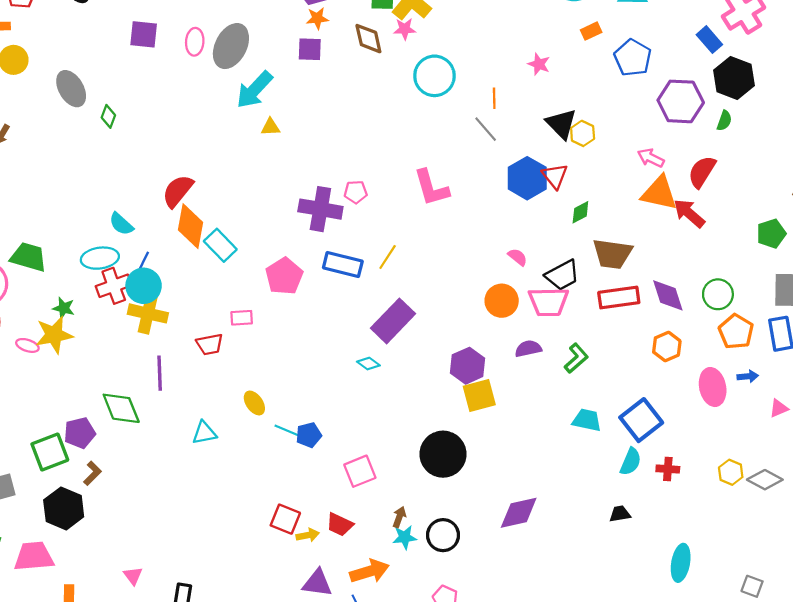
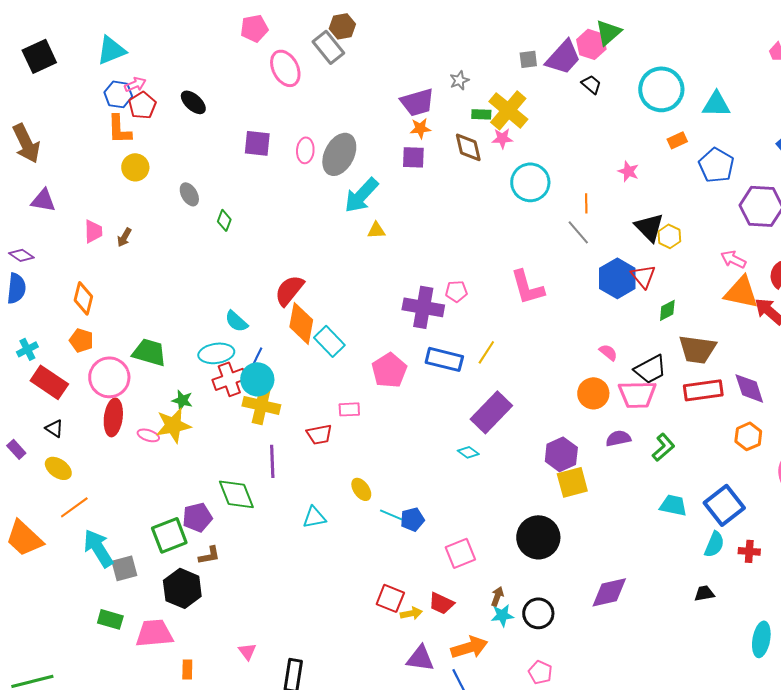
gray ellipse: (71, 89) -> (189, 194), size x0.7
brown L-shape: (92, 473) -> (209, 555), turned 35

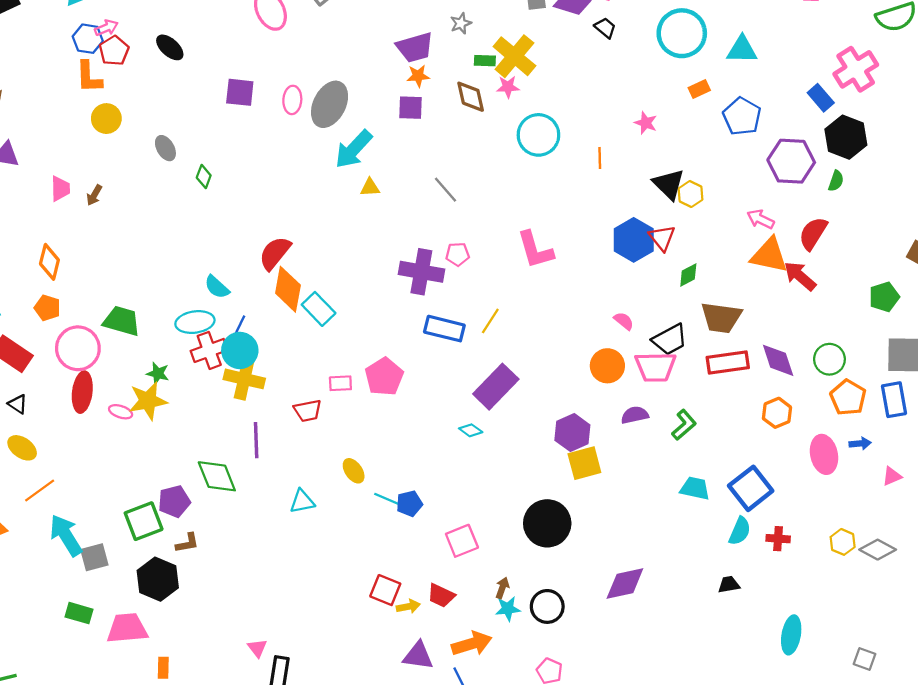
gray line: (578, 232) -> (445, 190), moved
pink pentagon: (389, 370) -> (384, 377), moved
pink triangle: (247, 651) -> (257, 648), moved

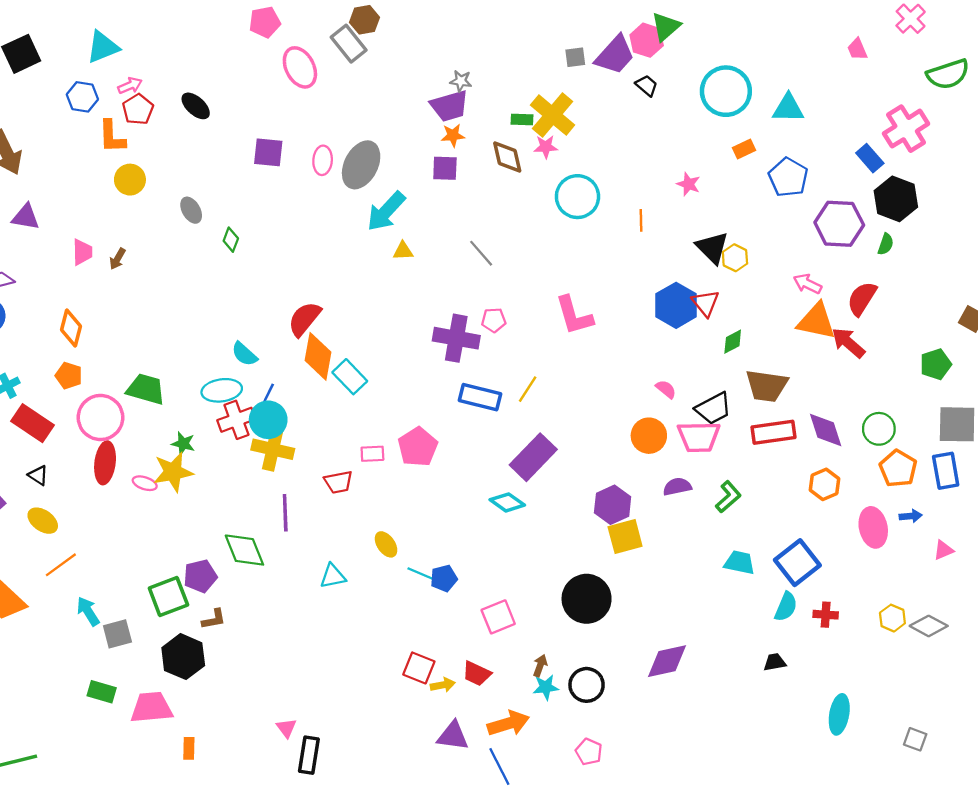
gray star: (461, 23) -> (461, 81), moved, turned 30
blue hexagon: (88, 39) -> (82, 97), moved
cyan diamond: (471, 430) -> (507, 502), size x1.4
cyan arrow: (66, 535) -> (88, 611), size x0.7

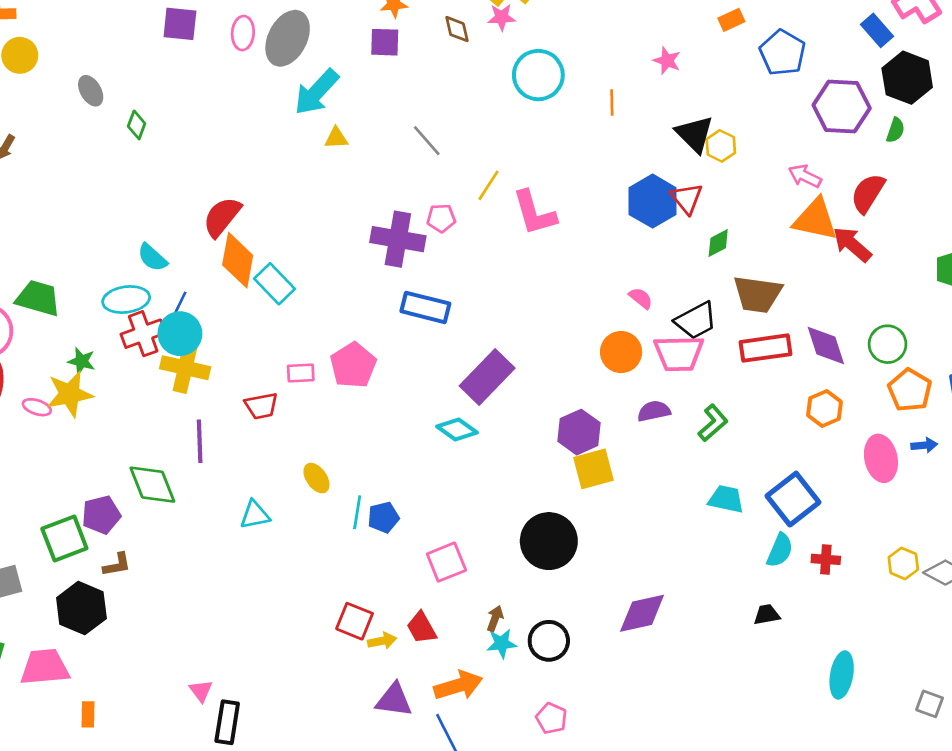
brown diamond: (507, 157) -> (457, 29), size x0.7
yellow line: (528, 389) -> (488, 185), moved
cyan line: (421, 574) -> (357, 512), turned 76
red trapezoid: (477, 674) -> (421, 628), turned 36

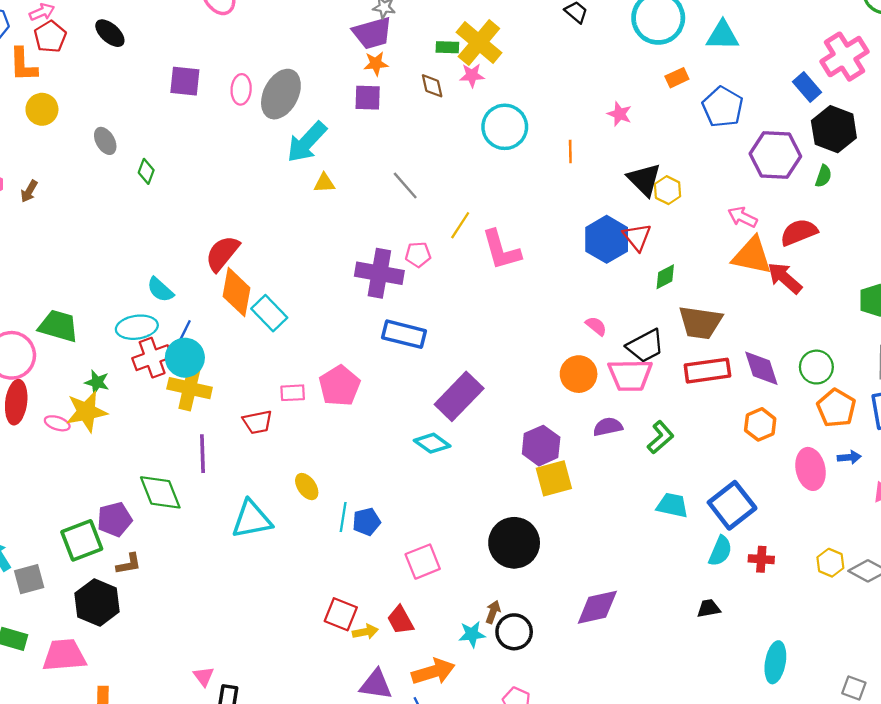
red semicircle: (868, 193) -> (799, 232), turned 36
cyan triangle: (255, 515) -> (252, 519), size x1.5
brown arrow: (495, 619) -> (493, 612), moved

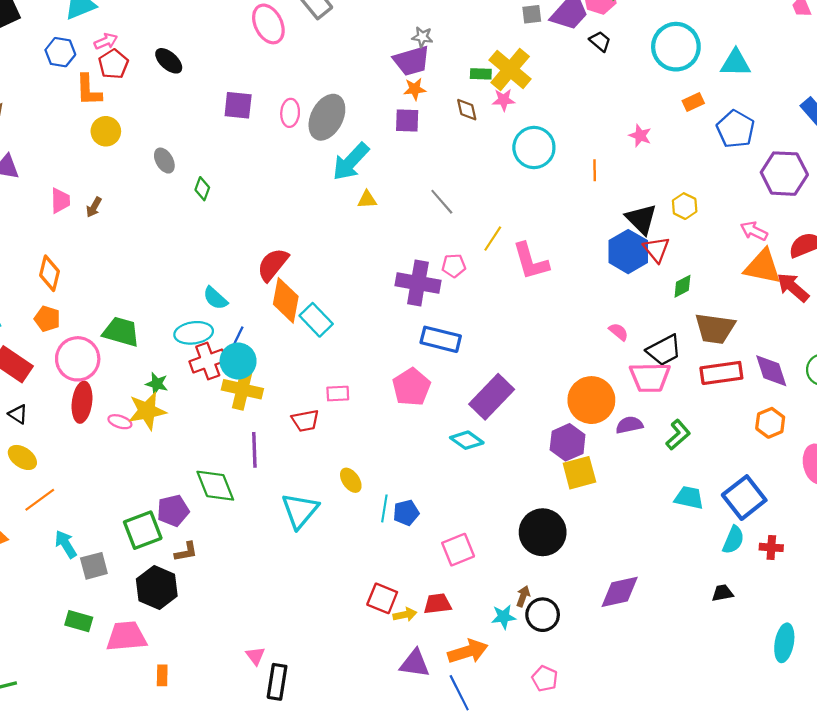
black triangle: (644, 180) -> (641, 219), moved
orange circle: (579, 374) -> (591, 400), moved, size x1.4
pink pentagon: (340, 386) -> (411, 387), moved
cyan triangle: (252, 519) -> (300, 511), turned -39
red trapezoid: (400, 620) -> (437, 604), turned 112

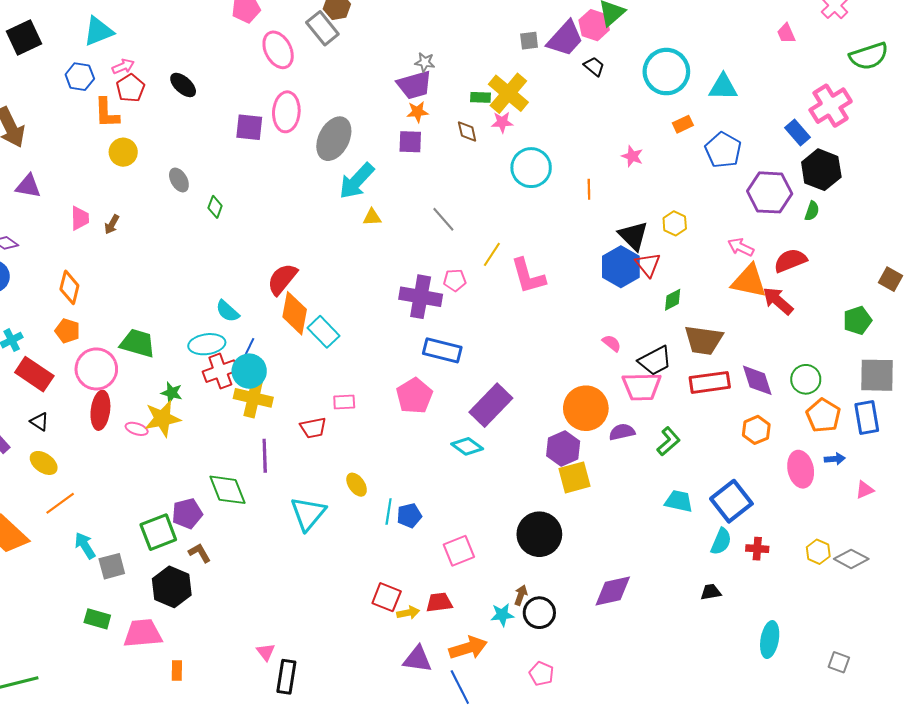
pink ellipse: (290, 113) -> (286, 112), moved, size x1.5
brown L-shape: (186, 552) -> (200, 553), turned -110

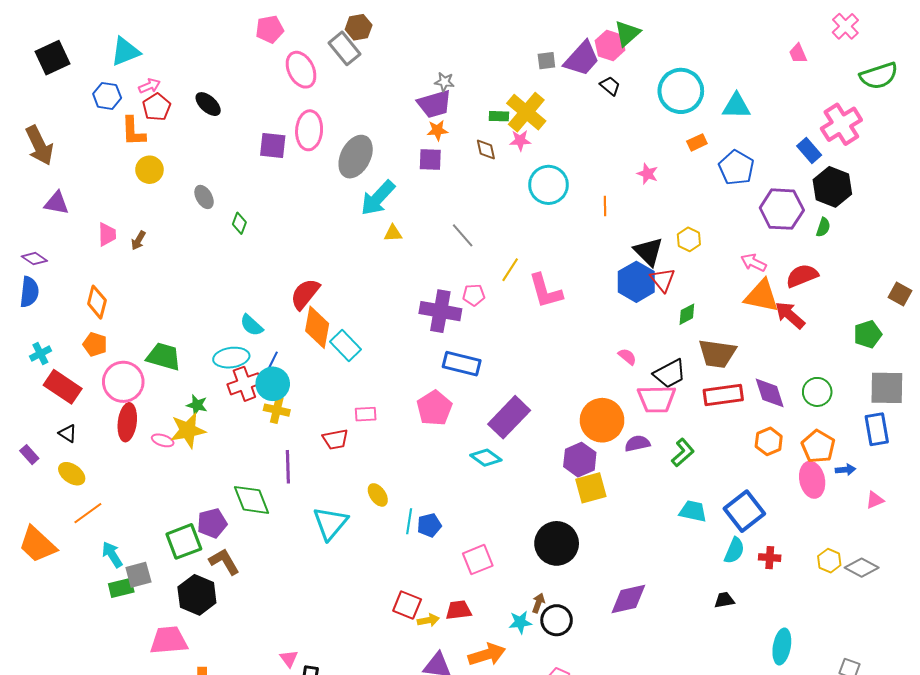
yellow cross: (253, 398) -> (277, 410), size x0.7
orange pentagon: (823, 415) -> (818, 446), moved
brown L-shape: (200, 553) -> (224, 562), size x1.4
green rectangle: (97, 619) -> (121, 588), moved, turned -30

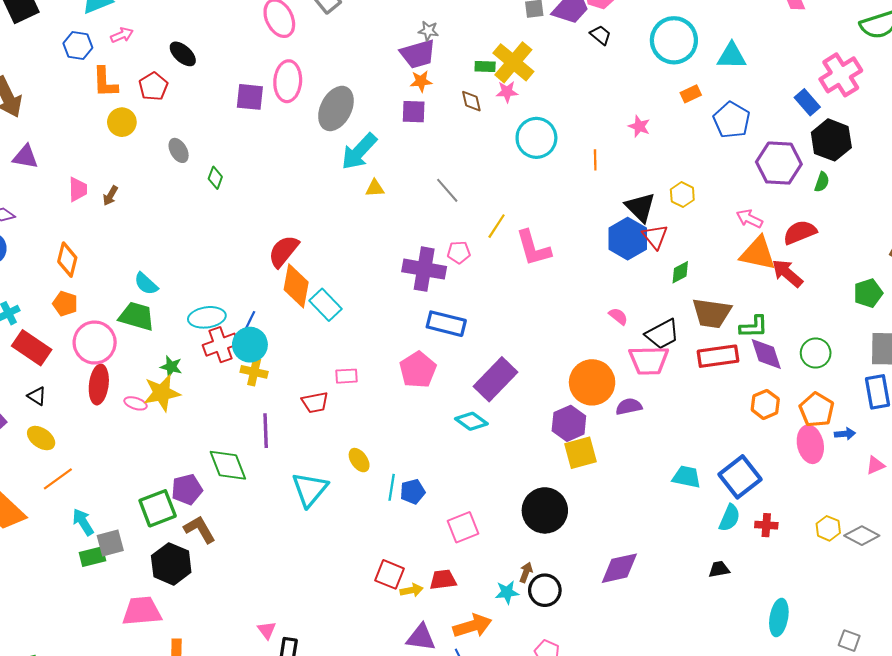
red pentagon: (157, 107) -> (153, 86), moved
cyan semicircle: (252, 325) -> (146, 284), moved
green L-shape: (683, 453) -> (754, 327), moved, turned 40

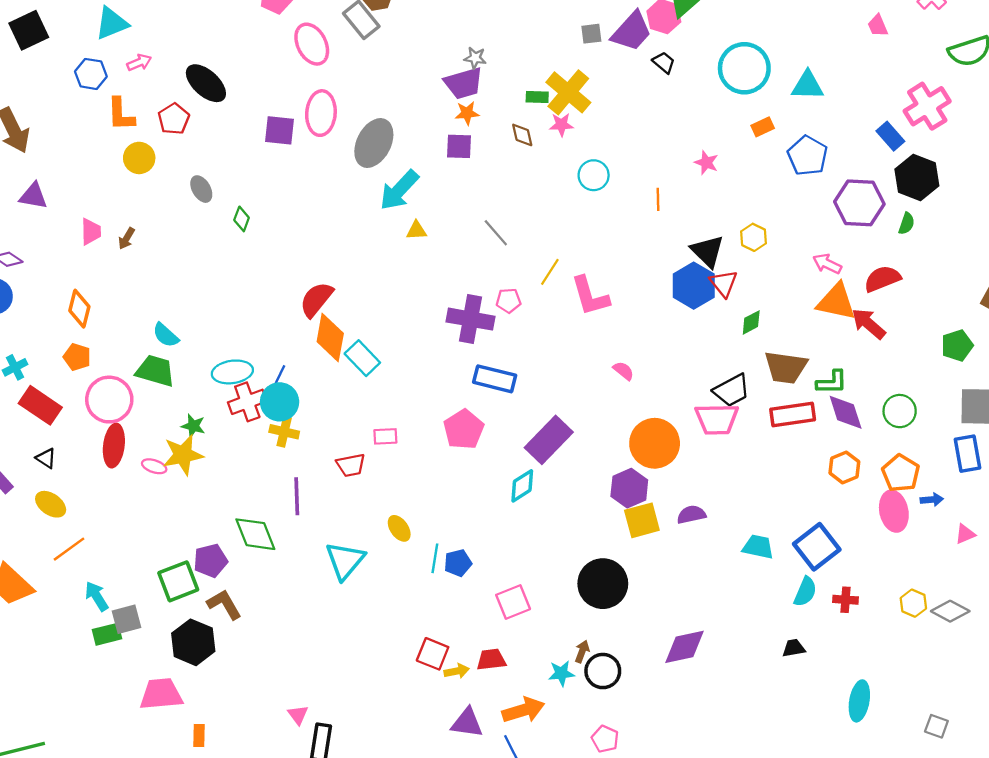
black ellipse: (183, 54) -> (206, 83), size x1.4
cyan circle: (536, 138) -> (594, 175), size x0.7
pink semicircle: (618, 316) -> (624, 371), moved
purple semicircle: (629, 407) -> (691, 515), moved
cyan diamond: (471, 421) -> (522, 486), turned -68

